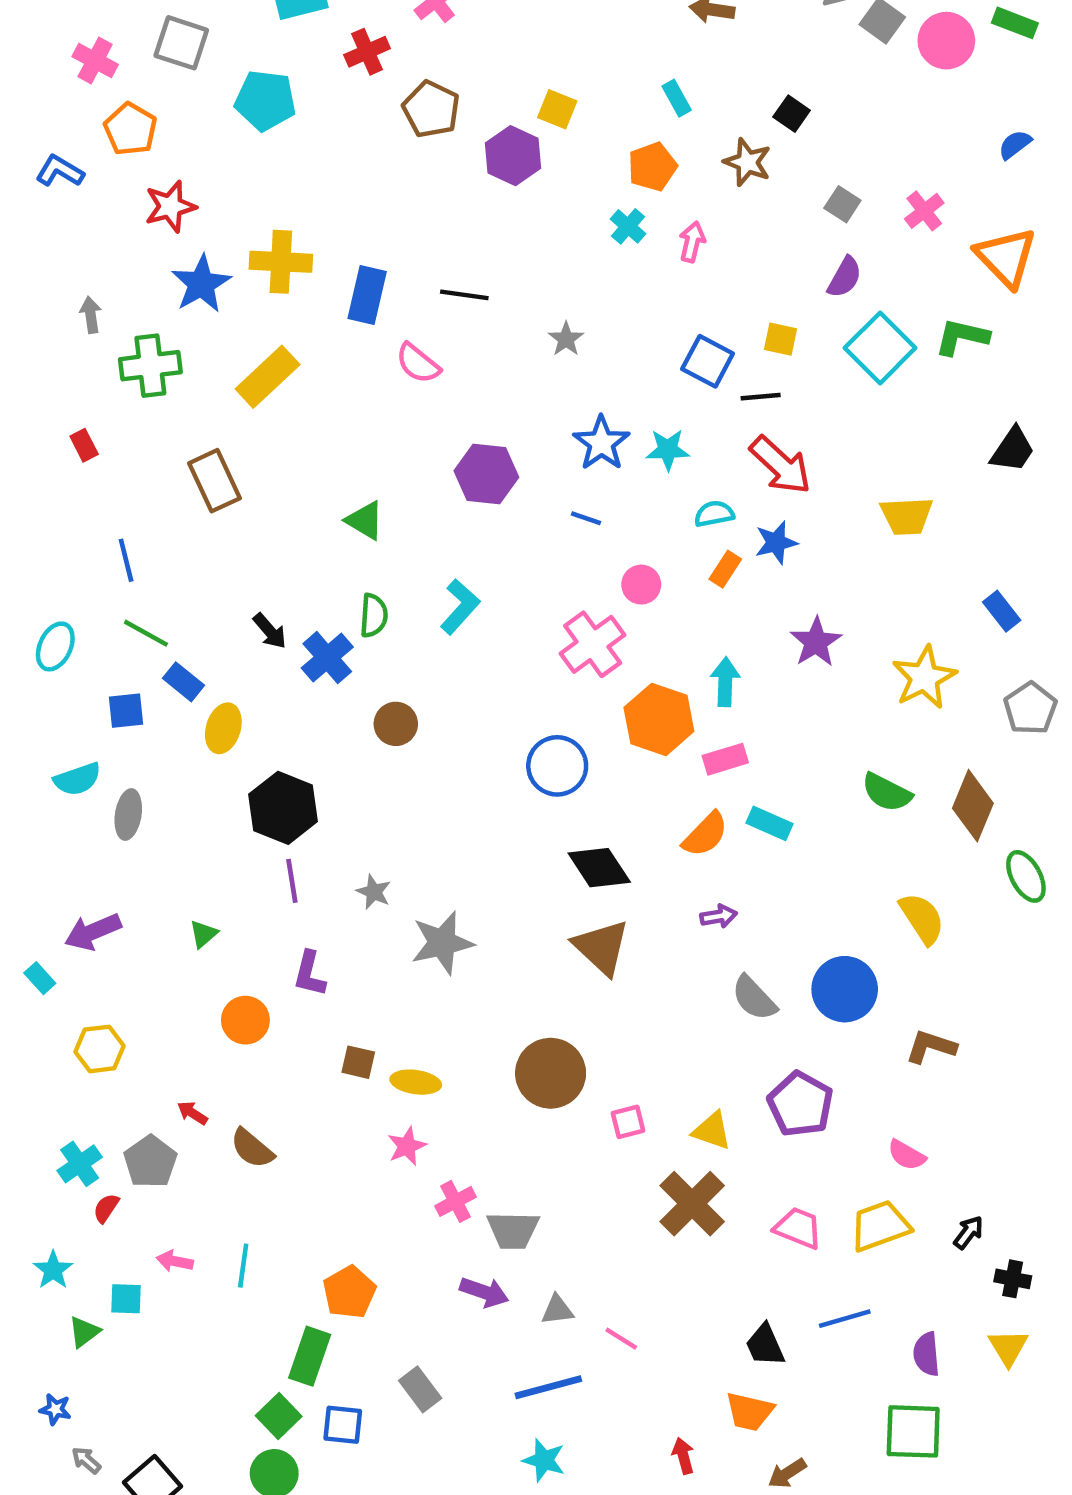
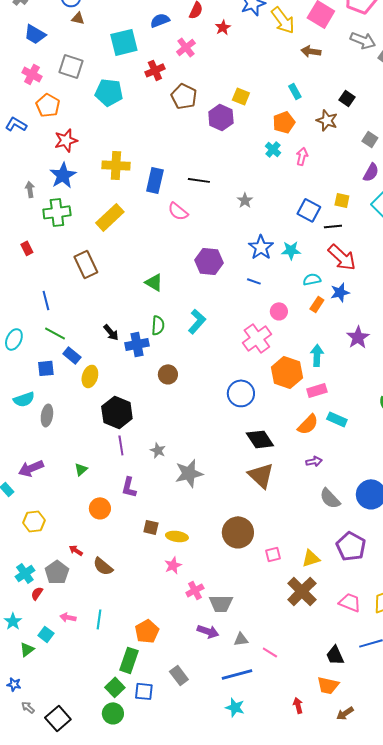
blue star: (201, 284) -> (63, 175), moved
blue cross: (327, 658) -> (137, 344), turned 30
yellow triangle: (712, 1131) -> (311, 558), turned -36
cyan square: (126, 1299) -> (46, 634), turned 35

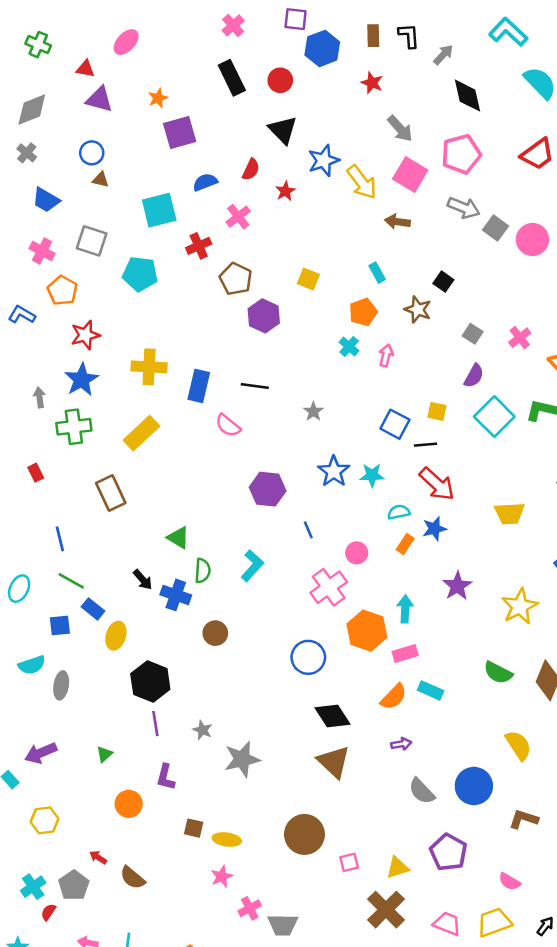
purple hexagon: (221, 117) -> (264, 316), moved
blue line: (254, 281) -> (308, 530), moved, turned 48
green triangle: (154, 282) -> (178, 538), moved
blue cross: (137, 344) -> (176, 595), turned 30

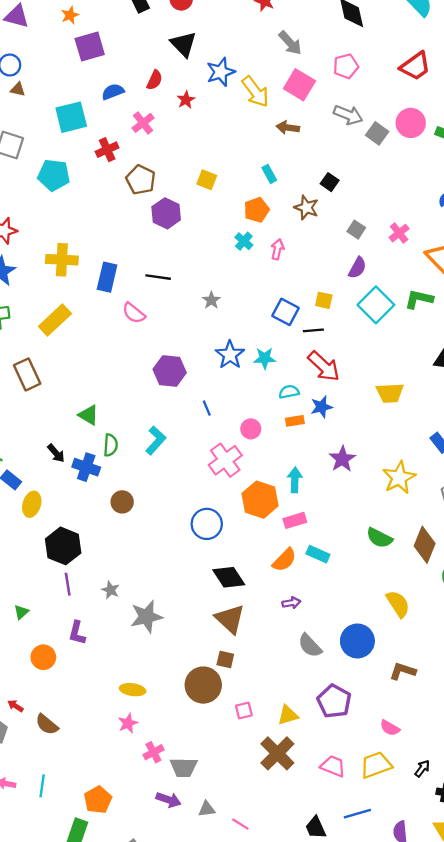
pink pentagon: (461, 154) -> (346, 66), size x0.7
pink circle: (532, 239) -> (411, 123), moved
orange rectangle: (405, 544) -> (295, 421), turned 48
brown square: (194, 828) -> (225, 660), moved

